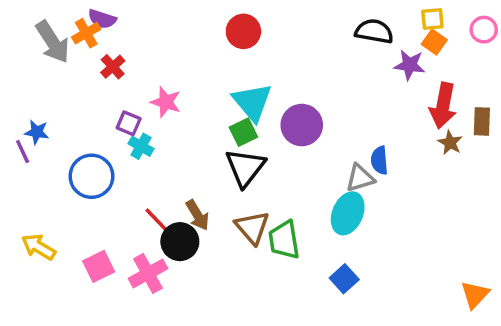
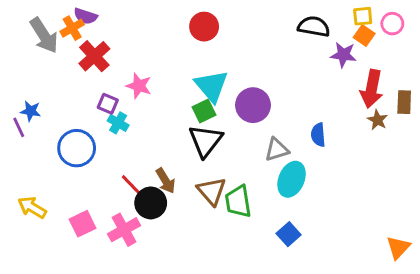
pink circle: (484, 30) -> (392, 24), moved
red cross: (113, 67) -> (94, 56), size x1.5
gray triangle: (360, 178) -> (277, 150), moved

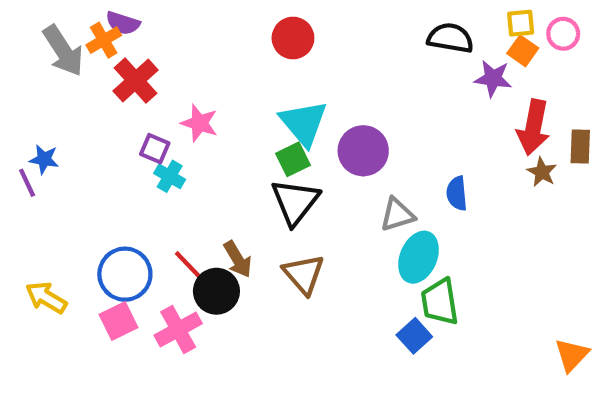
blue circle: (77, 148) -> (125, 274), moved
green trapezoid: (238, 201) -> (440, 302), moved

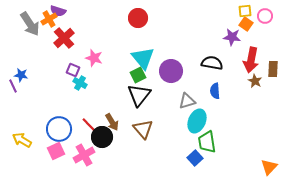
black semicircle: (450, 38) -> (212, 63), moved

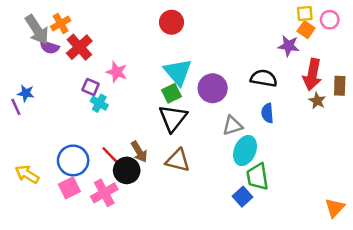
purple semicircle: (58, 11) -> (49, 47), moved
brown triangle: (143, 129) -> (178, 160), turned -35

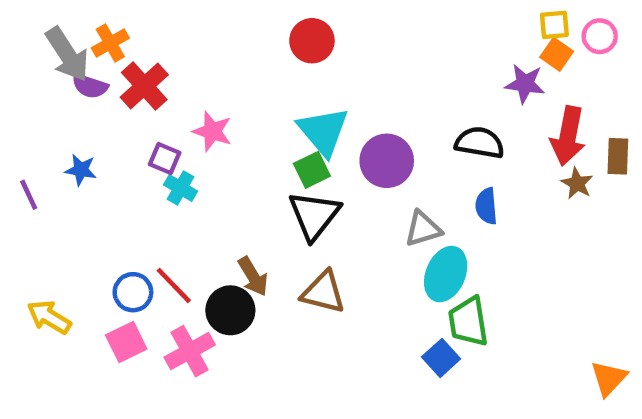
blue star: (26, 93) -> (81, 170), moved
red line: (112, 157) -> (174, 285), moved
blue circle: (73, 160) -> (133, 292), size x0.7

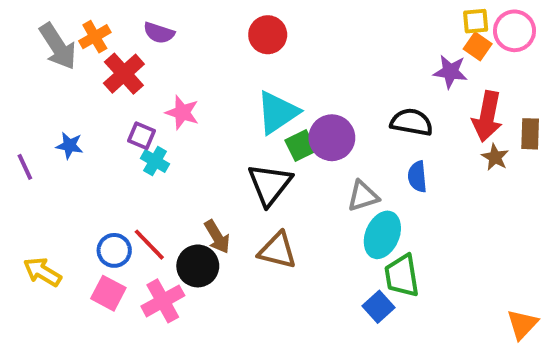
pink circle: (600, 36) -> (515, 31), size x1.4
purple semicircle: (90, 86) -> (159, 33), moved
cyan triangle: (323, 131) -> (277, 112), turned 36
green square: (312, 170) -> (301, 145), moved
pink square: (126, 342) -> (108, 293), turned -36

